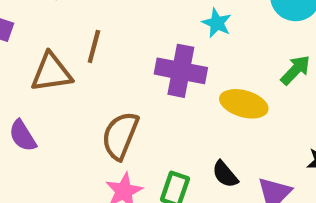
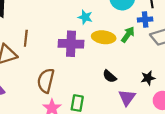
yellow ellipse: (244, 104) -> (104, 37), moved
black semicircle: (225, 174) -> (109, 76), moved

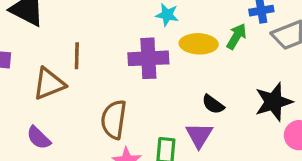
black star: (148, 78) -> (274, 102), size x1.6
purple triangle: (127, 98) -> (199, 135), moved

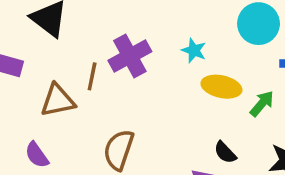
green arrow: (236, 36) -> (262, 104), moved
purple cross: (148, 58) -> (130, 56), moved, turned -36

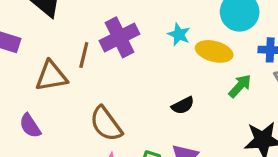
yellow ellipse: (221, 87) -> (214, 51), moved
brown semicircle: (119, 150) -> (106, 124), turned -57
black semicircle: (225, 152) -> (183, 105), moved, turned -75

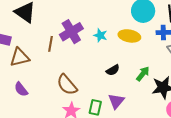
cyan star: (179, 34) -> (100, 35), moved
brown triangle: (51, 76) -> (20, 57), moved
green arrow: (240, 86) -> (143, 74), moved

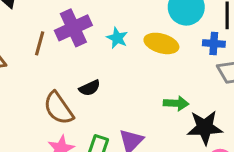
black semicircle: (113, 70) -> (90, 88), moved
green arrow: (143, 74) -> (176, 103), turned 49

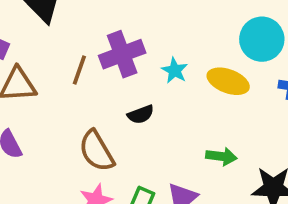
black semicircle: (90, 88) -> (141, 114), moved
green arrow: (176, 103) -> (221, 156), moved

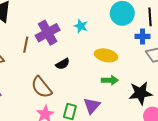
cyan star: (175, 70) -> (81, 26), moved
yellow ellipse: (228, 81) -> (106, 55), moved

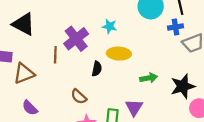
yellow ellipse: (106, 55) -> (119, 54), moved
black semicircle: (63, 64) -> (97, 69), turned -40
brown semicircle: (42, 87) -> (79, 97), size x0.7

